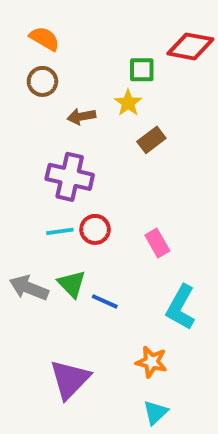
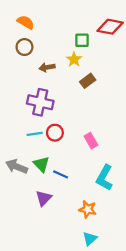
purple triangle: (70, 379) -> (44, 198), moved, size x0.7

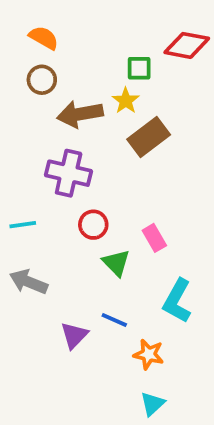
brown arrow: (47, 67) -> (80, 114), size x1.6
brown rectangle: (88, 81) -> (149, 137), size x1.5
cyan line: (35, 134) -> (23, 225), moved
green triangle: (41, 164) -> (116, 263), moved
blue line: (61, 174) -> (114, 320), moved

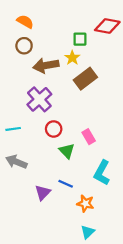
purple cross: (69, 173) -> (39, 99), turned 35

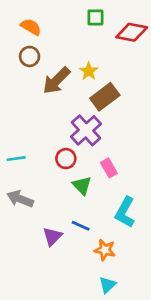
green square: (80, 39) -> (95, 17), moved
brown arrow: (46, 65) -> (56, 81), turned -35
purple cross: (39, 99) -> (86, 130), moved

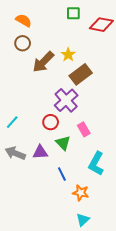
cyan line: (16, 159) -> (12, 122), turned -40
blue line: (81, 226) -> (62, 174), turned 40
purple triangle: (52, 237) -> (40, 152), moved, turned 42

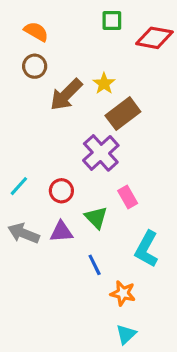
red circle: (51, 122) -> (61, 191), moved

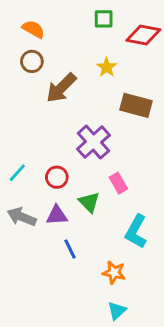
yellow star: (104, 84) -> (107, 67), moved
brown rectangle: (123, 114) -> (136, 105), moved, turned 52
blue line: (95, 265) -> (70, 249), moved

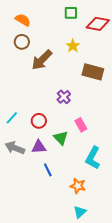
purple cross: (93, 142) -> (64, 97), size x0.6

